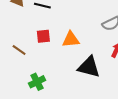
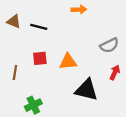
brown line: (19, 50) -> (15, 72), turned 64

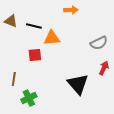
orange triangle: (68, 62) -> (52, 38), moved
brown line: (15, 72) -> (14, 79), moved
black triangle: (87, 90) -> (78, 84), turned 35

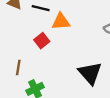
red square: (35, 55) -> (42, 41), turned -32

